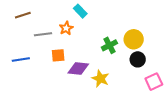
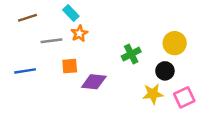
cyan rectangle: (80, 11) -> (71, 13), moved
yellow circle: (134, 39) -> (175, 43), moved
yellow star: (100, 79) -> (153, 94), moved, turned -30

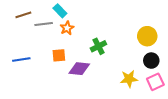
gray line: (52, 41) -> (44, 24), moved
green cross: (131, 54) -> (98, 46), moved
black circle: (165, 71) -> (151, 61), moved

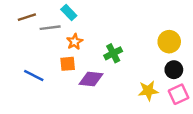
orange star: (67, 28) -> (75, 42), moved
blue line: (21, 60) -> (34, 76), moved, turned 36

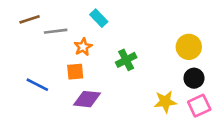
cyan rectangle: (69, 12) -> (99, 18), moved
purple diamond: (91, 79) -> (87, 99), moved

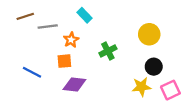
yellow circle: (189, 47) -> (149, 34), moved
black circle: (194, 78) -> (154, 67), moved

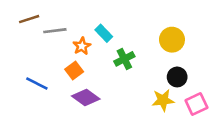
cyan rectangle: (84, 15) -> (104, 33), moved
orange square: (64, 61) -> (74, 71), turned -32
purple diamond: (74, 84) -> (86, 98), turned 30

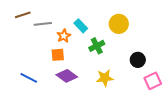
yellow circle: (172, 40) -> (119, 24), moved
orange square: (74, 71) -> (58, 55), turned 32
blue line: (37, 83) -> (29, 78), moved
yellow star: (163, 100) -> (105, 78), moved

